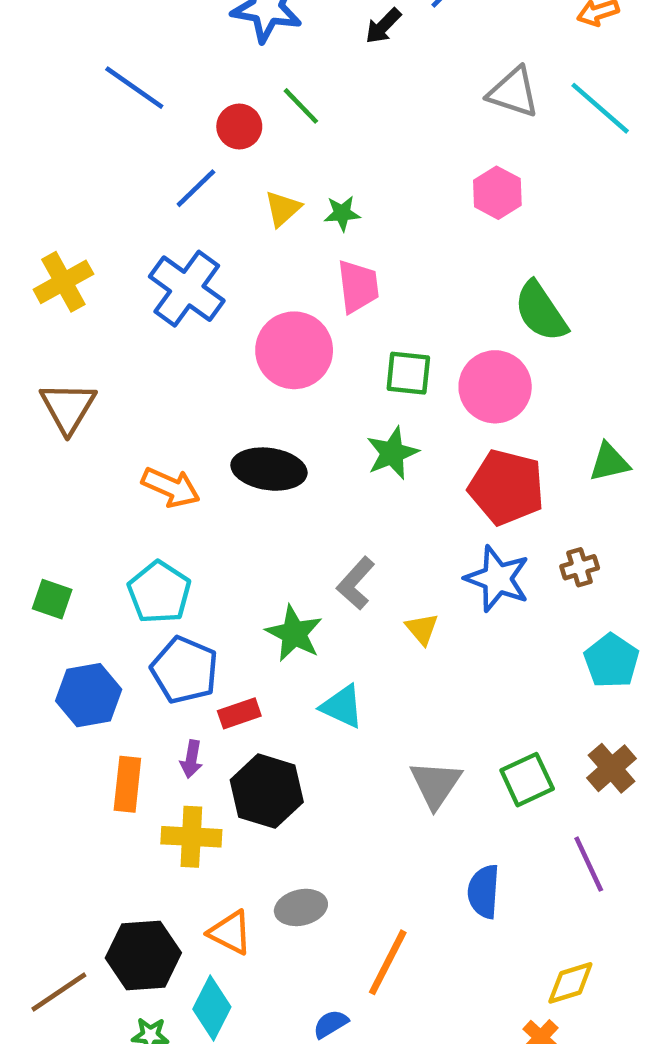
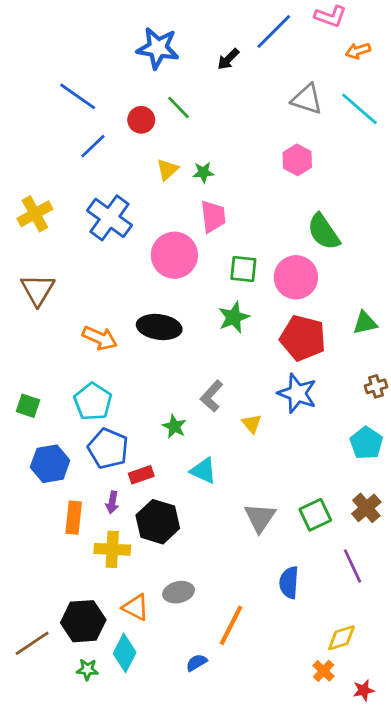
blue line: (196, 188) -> (93, 146), moved
brown cross: (580, 567) -> (376, 386), moved
green star: (294, 633) -> (174, 426), size x0.7

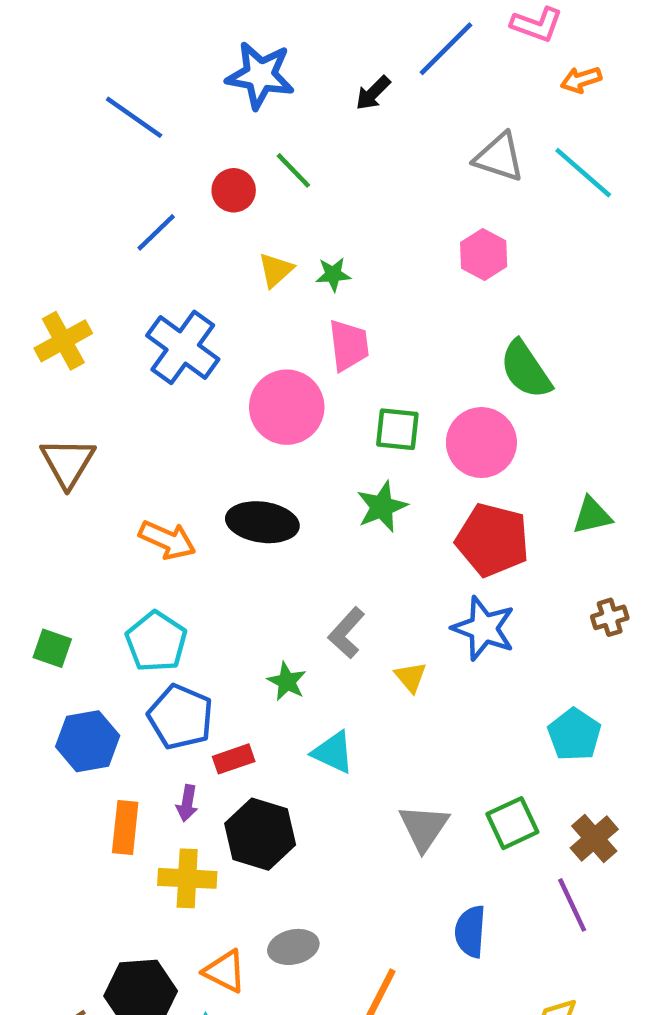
blue line: (78, 96) -> (134, 117), moved
cyan pentagon: (366, 443) -> (574, 735), moved
brown cross: (366, 508) -> (594, 839), moved

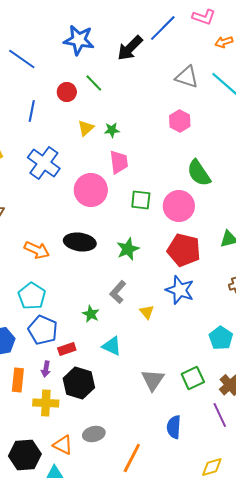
black arrow: (373, 93) -> (130, 48), size x1.6
blue line: (156, 232) -> (32, 111), turned -35
green star: (382, 507) -> (128, 249), moved

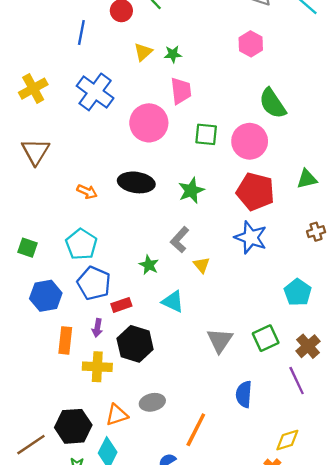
orange arrow: (37, 250) -> (87, 192), size x0.7
yellow triangle: (147, 312) -> (202, 265), moved
orange triangle: (63, 445) -> (117, 415), turned -45

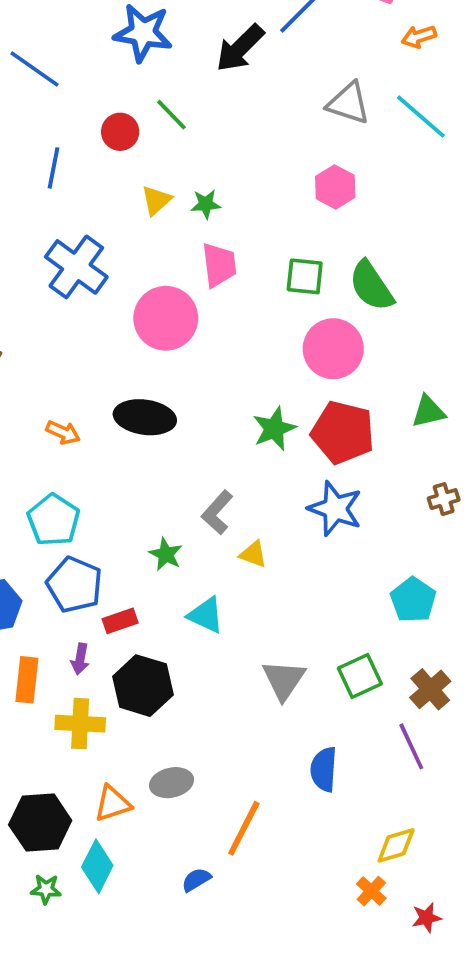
green square: (206, 134) -> (305, 276), moved
green star: (191, 190) -> (274, 429), moved
yellow triangle: (202, 265) -> (253, 554), turned -30

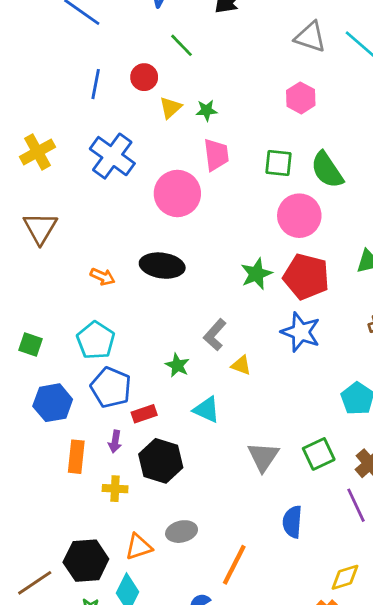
red circle: (120, 132) -> (144, 77), moved
yellow cross: (80, 724) -> (115, 489), size x0.7

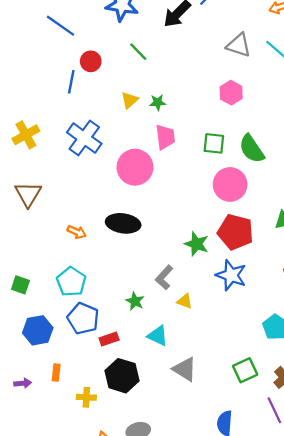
red circle: (144, 77) -> (91, 61), moved
green star: (256, 274) -> (197, 244), moved, turned -30
purple arrow: (115, 441) -> (23, 383), moved, turned -105
orange rectangle: (76, 457) -> (56, 372), size x0.7
gray triangle: (263, 457) -> (185, 369), moved, turned -32

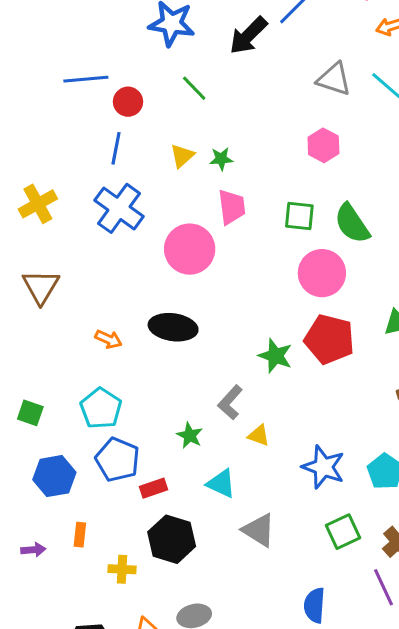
blue line: (60, 26) -> (86, 79), moved, turned -40
blue line: (71, 82) -> (116, 148), moved
blue star: (231, 275) -> (323, 467), moved

